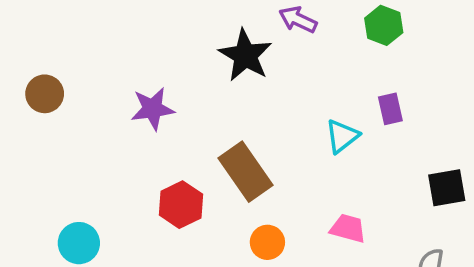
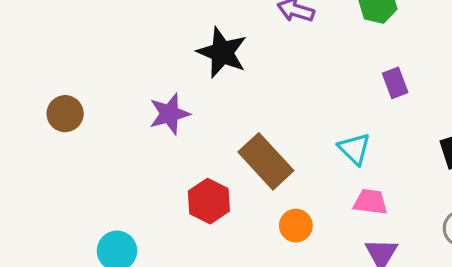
black star: (245, 55) -> (222, 52), moved
cyan triangle: (342, 136) -> (354, 149), moved, turned -30

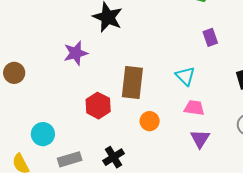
brown circle: (65, 114) -> (14, 73), moved
brown rectangle: (266, 161) -> (132, 83), turned 48

